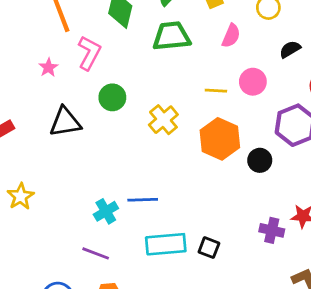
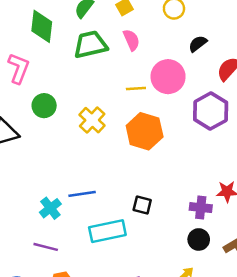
pink semicircle: (231, 36) -> (131, 40), moved, turned -40
pink circle: (253, 82) -> (168, 77), size x1.4
black circle: (260, 160) -> (199, 239), moved
black square: (209, 248) -> (142, 205), moved

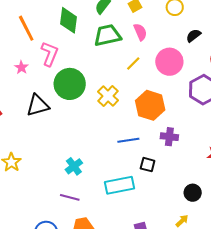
yellow line: (136, 88) -> (133, 64), moved, turned -42
green circle: (44, 106) -> (70, 84), size x1.6
blue line: (82, 194) -> (128, 140), moved
purple cross: (201, 208) -> (169, 137), moved

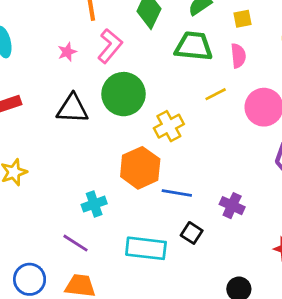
orange hexagon: (150, 105) -> (140, 168), moved

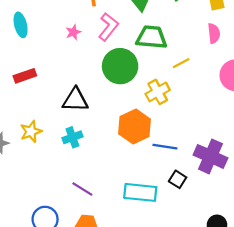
green trapezoid: (194, 46) -> (152, 37), moved
yellow line: (216, 94) -> (181, 63), moved
black triangle: (72, 109) -> (75, 100), moved
cyan cross: (94, 204) -> (72, 137), moved
purple cross: (232, 206) -> (210, 156), size x1.6

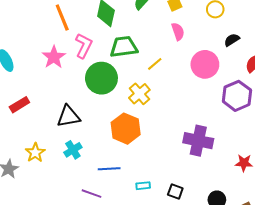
pink star: (73, 32) -> (54, 57), size x1.6
blue line: (165, 147) -> (109, 169), moved
black square: (178, 179) -> (175, 191), moved
cyan rectangle: (140, 192) -> (143, 186), size x0.5

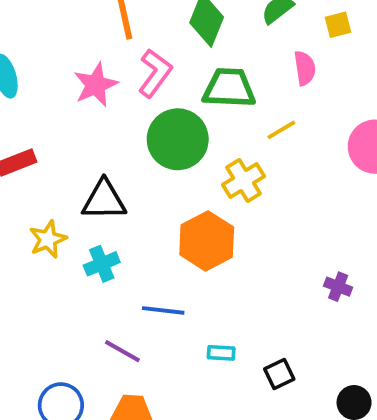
pink semicircle: (178, 32) -> (305, 68), moved
purple cross: (198, 141) -> (338, 287), size x0.5
yellow star: (35, 153) -> (48, 239), moved
black square: (175, 191) -> (279, 374), turned 35

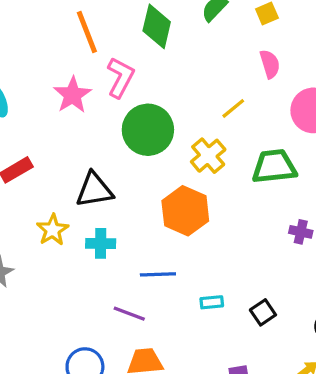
pink semicircle: (305, 68) -> (270, 64), moved
green trapezoid: (229, 88) -> (274, 167), moved
cyan cross: (102, 264) -> (101, 243), turned 32

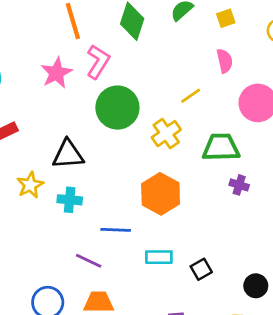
orange hexagon: (185, 211) -> (161, 194), moved
purple cross: (301, 232) -> (239, 185), moved
cyan rectangle: (212, 302) -> (159, 257), size x1.4

